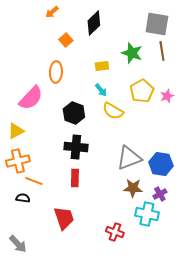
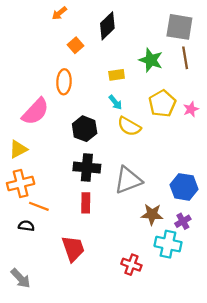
gray triangle: (129, 158) -> (128, 180), moved

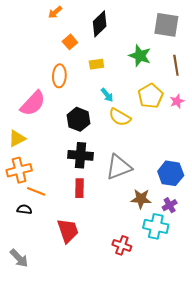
brown line: (185, 58) -> (176, 65), moved
yellow rectangle: (117, 75) -> (96, 64), moved

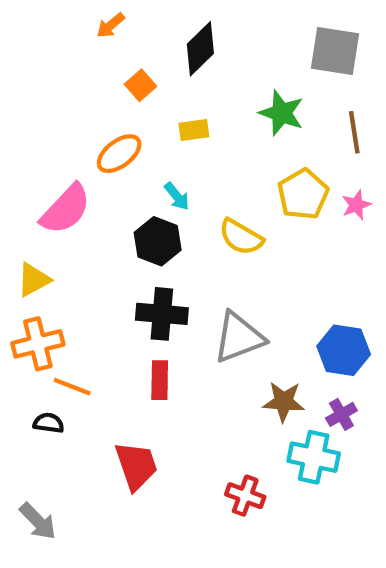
orange ellipse: (59, 76) -> (119, 154), turned 50
cyan arrow: (107, 95) -> (177, 196), moved

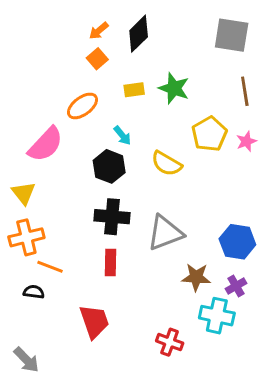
orange arrow: (111, 25) -> (99, 31), moved
green star: (282, 113) -> (174, 88), moved
yellow triangle: (34, 280) -> (23, 193), turned -40

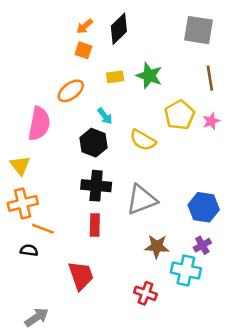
orange square: (97, 59) -> (83, 50), turned -30
pink semicircle: (46, 144) -> (39, 124), turned -32
brown star: (196, 277) -> (157, 246), moved
gray arrow: (26, 360) -> (37, 317), moved, turned -80

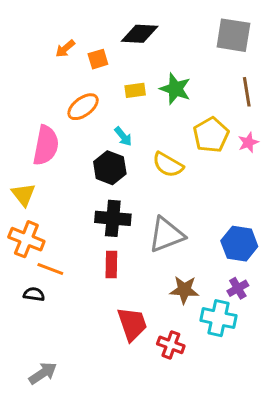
orange arrow: (85, 26) -> (65, 49), moved
black diamond: (119, 29) -> (140, 34), turned 48
orange square: (83, 50) -> (98, 59), turned -36
orange cross: (23, 203) -> (26, 239), turned 36
red trapezoid: (81, 276) -> (132, 324), moved

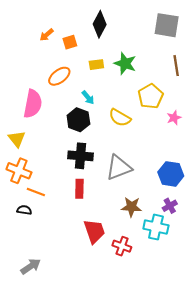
black diamond: (140, 34) -> (100, 24), turned -65
pink star: (248, 142) -> (174, 118), moved

